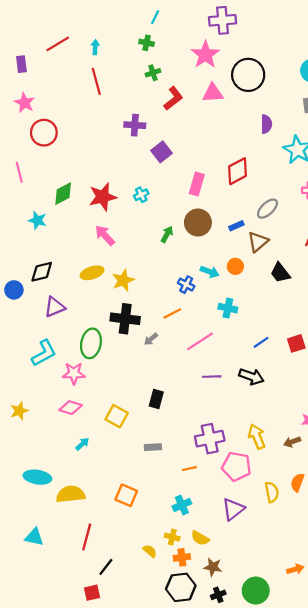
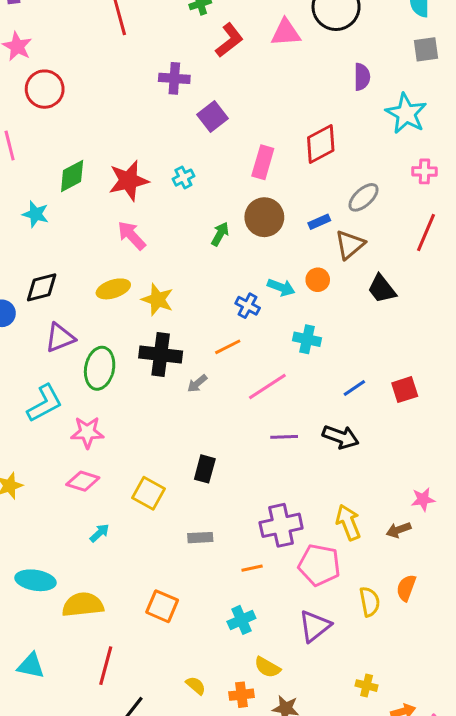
yellow star: (123, 280) -> (158, 300), turned -30
green ellipse: (91, 343) -> (100, 368), moved
yellow cross: (172, 537) -> (367, 686), moved

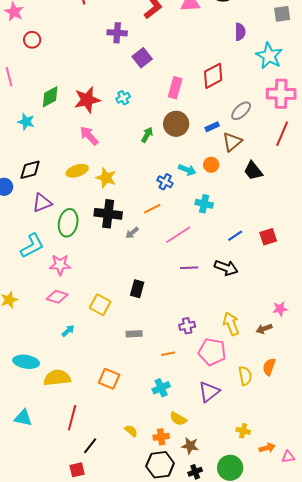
red circle: (45, 89) -> (32, 40), size x0.7
pink cross: (424, 171) -> (281, 94), size x1.8
purple cross: (281, 525) -> (187, 326), size x0.6

